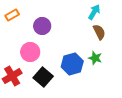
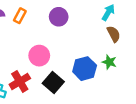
orange rectangle: (12, 15) -> (20, 16), turned -32
purple circle: (42, 26) -> (59, 17), moved

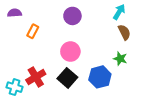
orange rectangle: (20, 16) -> (33, 31), moved
pink circle: (39, 56) -> (70, 52), moved
blue hexagon: (85, 69) -> (100, 77), moved

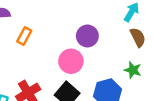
purple circle: (72, 16) -> (87, 36), moved

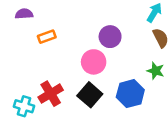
orange rectangle: (24, 36) -> (47, 37), turned 42

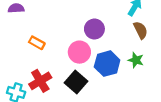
orange rectangle: (47, 37) -> (37, 43), moved, turned 49
blue hexagon: (130, 94) -> (107, 64), moved

